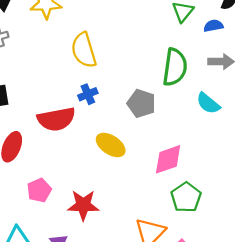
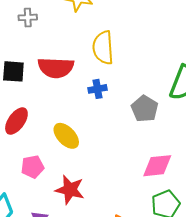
red semicircle: (56, 119) -> (56, 68), moved
yellow ellipse: (111, 145) -> (66, 136), moved

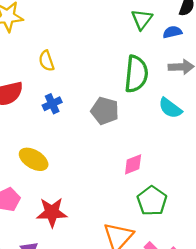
yellow semicircle: (103, 48) -> (46, 61), size x0.6
pink diamond: (157, 166) -> (133, 164), size x0.7

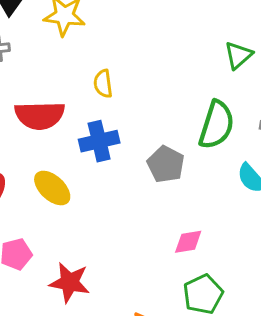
blue cross: (52, 104) -> (99, 141), size x1.5
yellow ellipse: (34, 159) -> (52, 188), moved

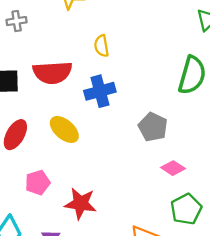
gray pentagon: (166, 164) -> (153, 127), moved
pink diamond: (188, 242) -> (173, 168), turned 45

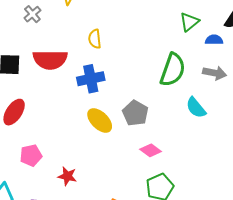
gray cross: (17, 21) -> (32, 14), moved, turned -36
yellow ellipse: (64, 129) -> (100, 120), moved
red star: (81, 203) -> (67, 176), size x0.7

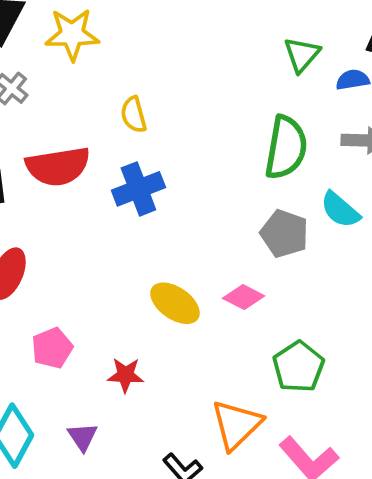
gray pentagon: (135, 113) -> (284, 234), moved
yellow ellipse: (100, 120) -> (175, 303), moved
pink diamond: (151, 150) -> (244, 297), moved

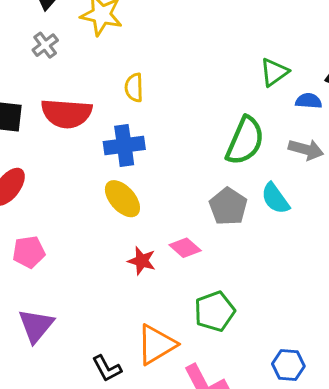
yellow ellipse: (175, 303) -> (122, 199), moved
red star: (125, 375) -> (142, 261), moved
purple triangle: (83, 437) -> (36, 326), size x1.5

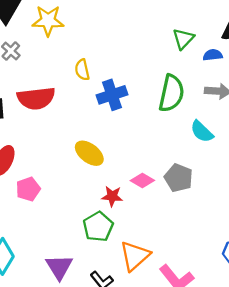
blue cross: (124, 146) -> (112, 95), moved
gray pentagon: (228, 207) -> (179, 178), moved
pink pentagon: (29, 252) -> (28, 189), moved
green pentagon: (215, 311) -> (98, 227), moved
purple triangle: (36, 326) -> (59, 267), moved

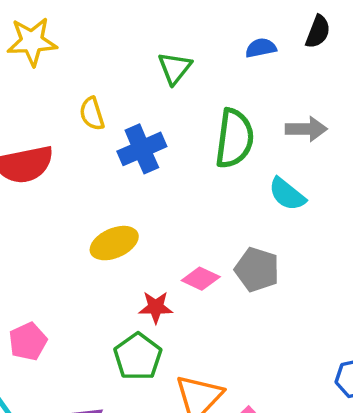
green triangle: (183, 39) -> (175, 68), moved
blue semicircle: (213, 55) -> (261, 48), moved
yellow ellipse: (89, 153) -> (114, 243), turned -56
pink pentagon: (28, 189) -> (28, 341), moved

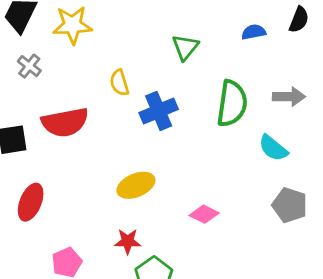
gray pentagon: (257, 270) -> (290, 205), moved
red star: (156, 307) -> (128, 241), moved

